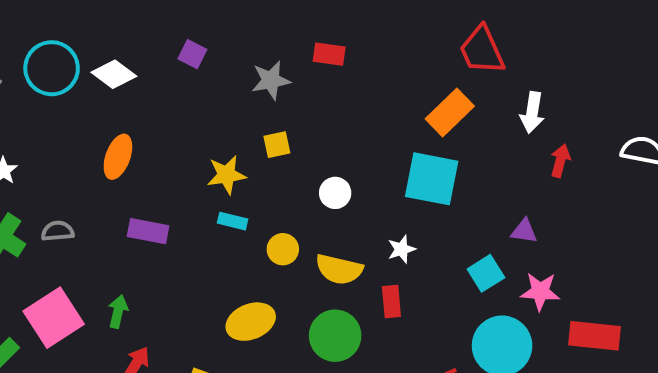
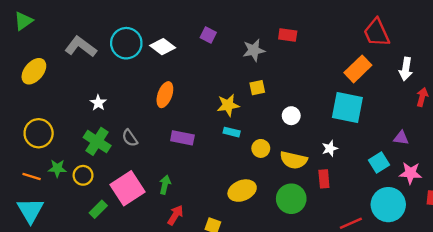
gray semicircle: (58, 231) -> (130, 138), turned -120

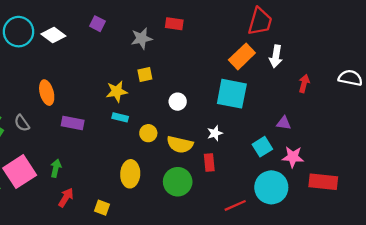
red trapezoid: (377, 33) -> (260, 21), turned -140
white arrow: (406, 69) -> (276, 56), moved
orange ellipse: (165, 95) -> (47, 93), moved, turned -35
yellow ellipse: (242, 191) -> (130, 174), turned -65

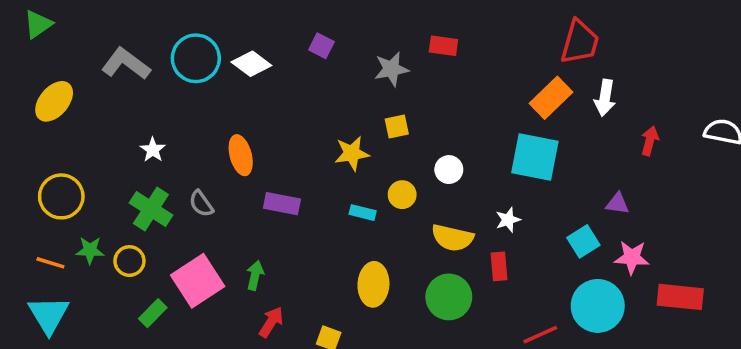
cyan rectangle: (120, 117) -> (363, 213), moved
yellow circle: (148, 133) -> (402, 195), moved

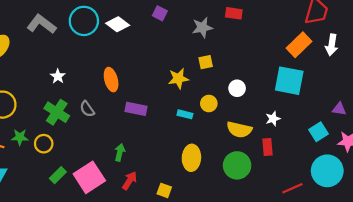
pink square: (198, 281) -> (89, 177), moved

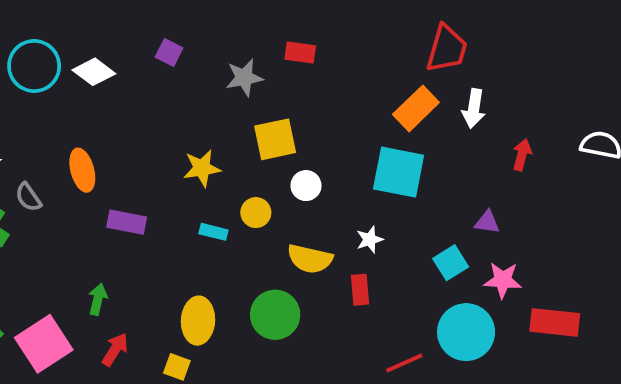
yellow square: (206, 62) -> (275, 139), moved, size x1.6
gray semicircle: (87, 109) -> (28, 197), moved
yellow ellipse: (191, 158) -> (198, 321), moved
green circle: (237, 165) -> (275, 315), moved

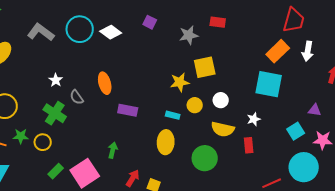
yellow star: (202, 168) -> (180, 82), moved
white circle: (306, 186) -> (221, 100), moved
yellow ellipse: (198, 321) -> (166, 142), moved
red arrow: (115, 349) -> (133, 178), moved

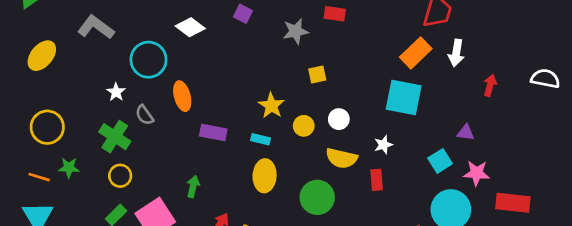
cyan circle: (80, 29) -> (148, 60), moved
yellow square: (205, 67) -> (317, 75), size x0.6
yellow star: (180, 82) -> (271, 106), moved, turned -30
cyan rectangle: (173, 115) -> (261, 139), moved
yellow circle: (43, 142) -> (120, 176), moved

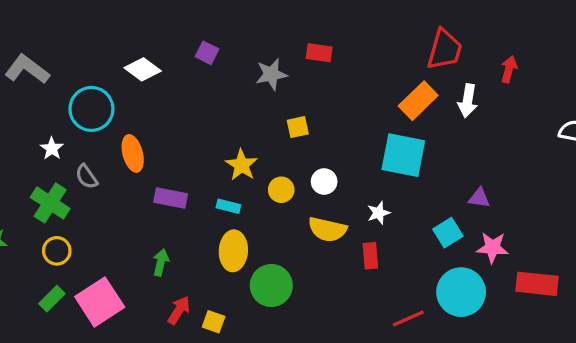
red arrow: (490, 85) -> (509, 69), moved
green arrow: (193, 187) -> (161, 262), moved
green circle: (317, 197) -> (271, 285), moved

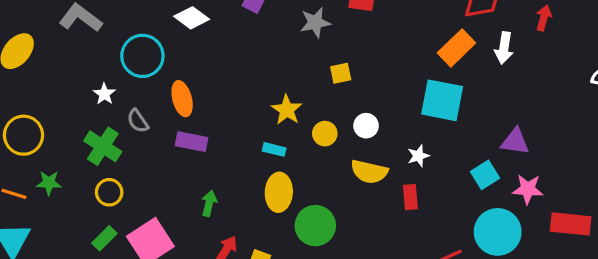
purple rectangle: (171, 198) -> (192, 142), moved
purple triangle: (479, 198) -> (515, 142), size x1.4

